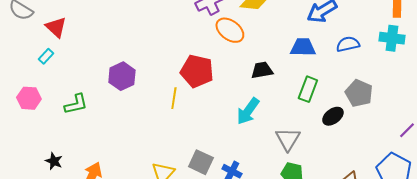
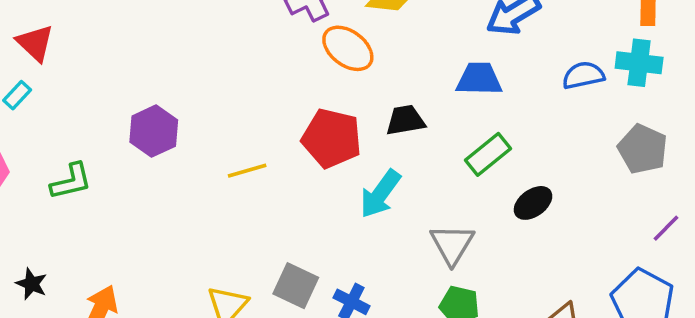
blue semicircle: (348, 44) -> (583, 75), moved
red pentagon: (197, 71) -> (332, 138), moved
green rectangle: (308, 89) -> (488, 154), turned 30
gray pentagon: (359, 93) -> (643, 149), moved
yellow line: (174, 98) -> (247, 171), turned 65

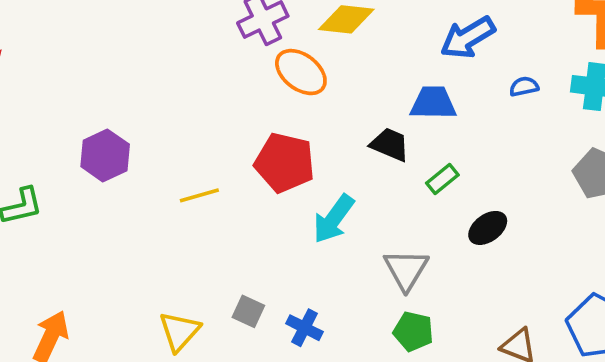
blue semicircle: (583, 75) -> (524, 87), moved, size x0.7
black trapezoid: (405, 120) -> (390, 145), moved, turned 33
green rectangle: (488, 154) -> (442, 179), size x0.7
gray square: (296, 286) -> (248, 311), size x0.7

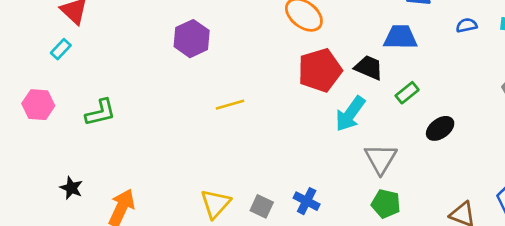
purple hexagon: (105, 155) -> (192, 39), moved
red pentagon: (285, 163) -> (320, 70), moved, turned -30
cyan arrow: (334, 219) -> (350, 114), moved
gray square: (248, 311) -> (262, 206), moved

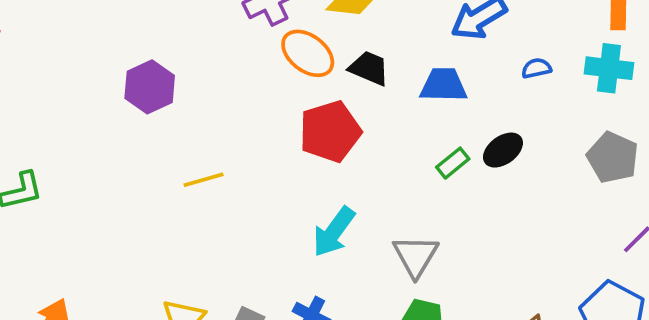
black trapezoid: (369, 68) -> (369, 68), moved
cyan arrow: (350, 114) -> (334, 232), moved
black ellipse: (440, 128) -> (503, 150), moved

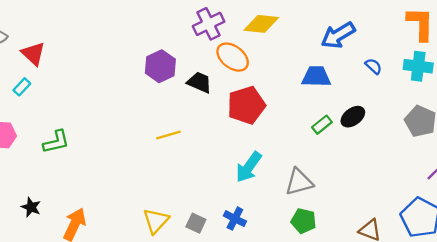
black trapezoid: (369, 68) -> (199, 82), moved
blue semicircle: (536, 68) -> (373, 66), turned 54
purple hexagon: (150, 87) -> (160, 66), moved
gray triangle: (416, 256) -> (299, 182), turned 44

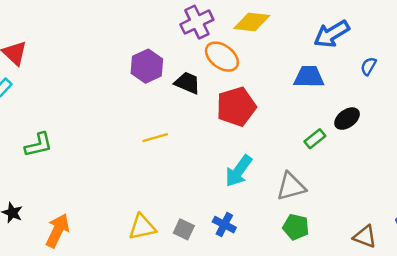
blue semicircle: (373, 66) -> (368, 66), turned -102
green rectangle: (322, 125) -> (315, 139), moved
yellow triangle: (156, 221) -> (142, 227), turned 36

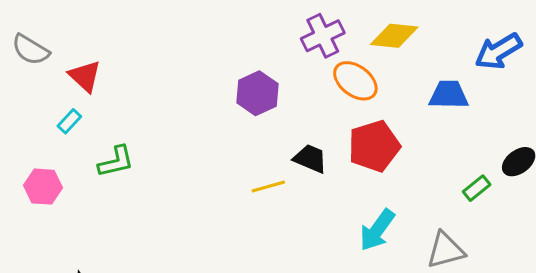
blue trapezoid: (309, 77) -> (449, 95), moved
black trapezoid: (187, 83) -> (310, 159), moved
green L-shape: (38, 145) -> (116, 162), moved

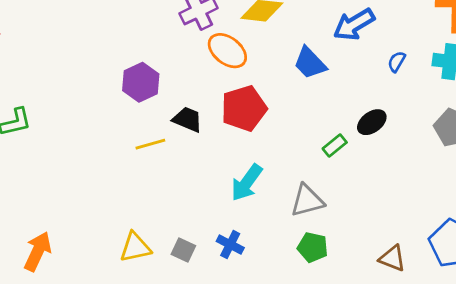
purple hexagon: (257, 93) -> (141, 82), moved
blue trapezoid: (449, 95) -> (310, 63), turned -135

